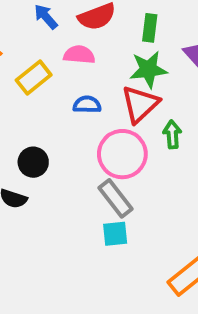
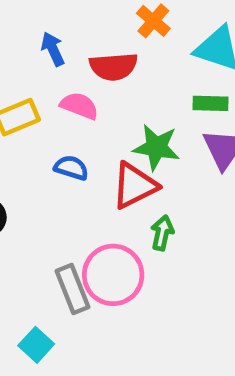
green rectangle: (150, 28) -> (210, 103), moved, turned 68
pink circle: (122, 154) -> (113, 275), moved
cyan square: (115, 234) -> (36, 345), moved, turned 32

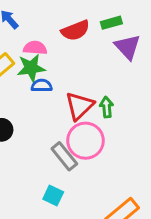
red semicircle: (114, 67) -> (75, 30), moved
green star: (156, 147) -> (31, 68), moved
red triangle: (134, 186) -> (79, 106), moved

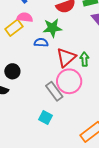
pink semicircle: (35, 48) -> (25, 17), moved
green star: (31, 68) -> (52, 28), moved

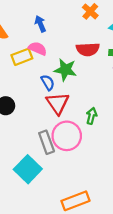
blue semicircle: (41, 43) -> (48, 82), turned 40
red triangle: (66, 57) -> (58, 103), moved, turned -40
cyan square: (45, 118) -> (28, 169), size x1.6

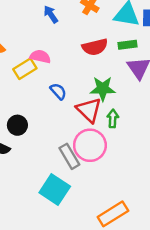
blue arrow: (40, 24) -> (51, 14), moved
green star: (65, 70) -> (103, 89), moved
red triangle: (58, 103) -> (89, 110), moved

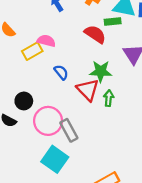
green rectangle: (128, 45) -> (113, 21), moved
red semicircle: (95, 47) -> (95, 34), turned -135
pink circle: (90, 145) -> (48, 121), moved

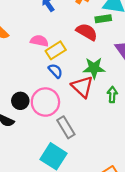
yellow rectangle: (32, 51) -> (56, 50), moved
green arrow: (109, 98) -> (112, 95), moved
pink circle: (48, 121) -> (45, 102), moved

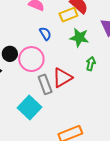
yellow rectangle: (56, 50) -> (68, 15), moved
red triangle: (82, 87) -> (62, 78), moved, turned 35

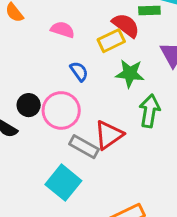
green arrow: (91, 64) -> (150, 111), size x1.5
gray rectangle: (45, 84) -> (84, 147), turned -36

